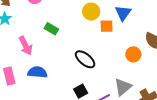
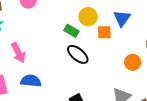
green rectangle: (51, 29) -> (71, 31), moved
black ellipse: (85, 59) -> (78, 54), moved

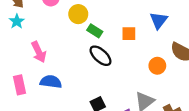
yellow circle: (88, 17) -> (78, 14), moved
blue triangle: (122, 18) -> (159, 20), moved

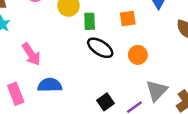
green rectangle: (95, 31) -> (90, 21), turned 64
orange circle: (157, 66) -> (138, 55), moved

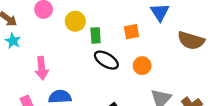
pink arrow: (31, 54) -> (42, 68), turned 30

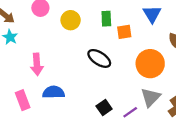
green rectangle: (96, 35) -> (106, 19), moved
orange circle: (142, 66) -> (150, 64), moved, size x1.6

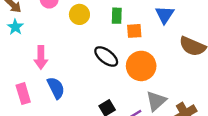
orange circle: (150, 64) -> (141, 66), moved
blue semicircle: (53, 92) -> (56, 88), turned 60

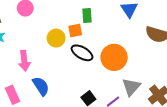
yellow circle: (79, 14) -> (56, 38), moved
orange square: (134, 31) -> (75, 31), moved

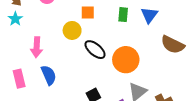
green rectangle: (87, 15) -> (123, 15), moved
orange square: (75, 31) -> (88, 13), moved

